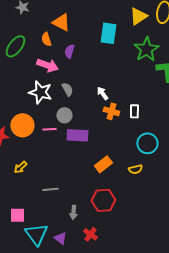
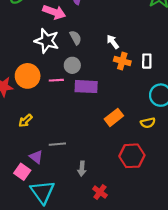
red hexagon: (103, 200) -> (132, 156), moved
pink square: (17, 215) -> (22, 172), turned 35
purple triangle: (60, 238) -> (36, 157), moved

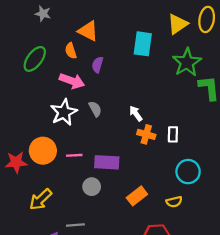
white star: (47, 41) -> (64, 112), turned 30
gray circle: (72, 65) -> (92, 187), moved
yellow arrow: (25, 121) -> (41, 199), size x1.5

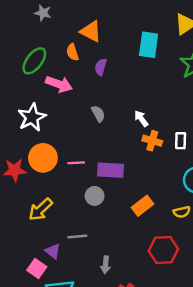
pink arrow: (72, 81) -> (59, 84), moved
white star: (64, 112) -> (32, 117), moved

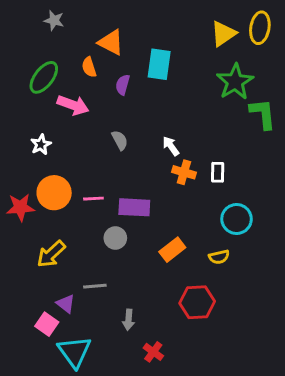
cyan rectangle: (149, 45) -> (159, 64), moved
white star: (32, 117) -> (41, 145), size x0.6

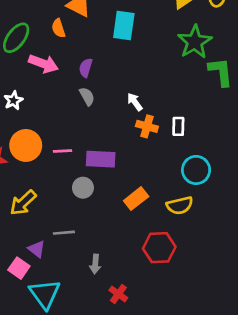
purple semicircle: (123, 85) -> (86, 68), moved
yellow semicircle: (219, 257) -> (180, 205), size x1.4

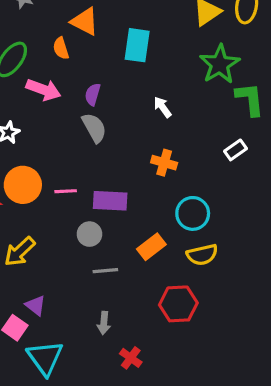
gray semicircle: (87, 96) -> (94, 128), size x1.4
white arrow: (135, 102) -> (162, 107), moved
white rectangle: (178, 126) -> (236, 150), moved, turned 54
cyan circle: (196, 170) -> (193, 213), moved
gray line: (64, 233) -> (105, 271), moved

